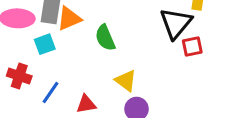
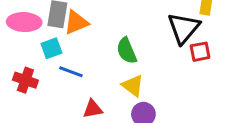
green semicircle: (105, 38) -> (127, 51), moved
blue line: (50, 92) -> (71, 72), moved, turned 75

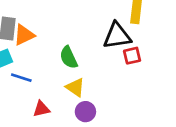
black triangle: (184, 28) -> (117, 36), turned 44

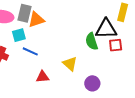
green semicircle: (69, 57) -> (92, 41), moved
purple circle: (85, 112) -> (92, 83), moved

